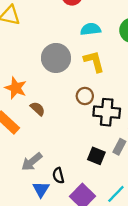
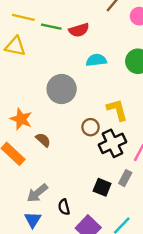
yellow L-shape: (94, 61) -> (117, 110), moved
black cross: (107, 112) -> (112, 143), turned -30
blue triangle: (41, 189) -> (33, 220), moved

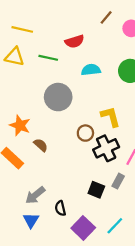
green line: (51, 27) -> (48, 58), moved

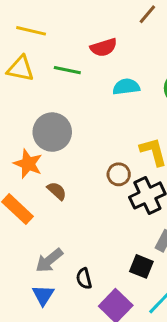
gray circle: (58, 97) -> (52, 132), moved
black square: (96, 190) -> (141, 266), moved

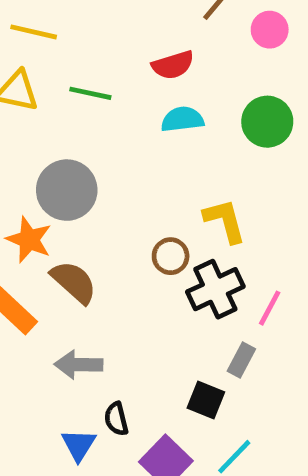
red semicircle: (104, 47) -> (173, 65), moved
brown semicircle: (57, 191) -> (74, 282), size x1.5
gray arrow: (49, 260) -> (79, 365), moved, turned 40
blue triangle: (43, 295) -> (79, 445), moved

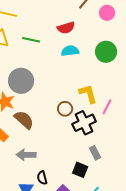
pink line: (270, 308) -> (107, 107), moved
gray rectangle: (241, 360) -> (95, 153), turned -56

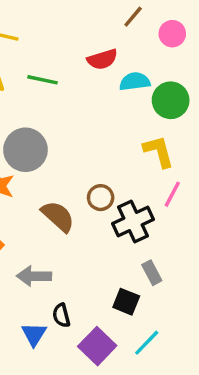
cyan semicircle: (70, 51) -> (135, 81), moved
yellow L-shape: (88, 94) -> (159, 151), moved
brown semicircle: (24, 120) -> (58, 216), moved

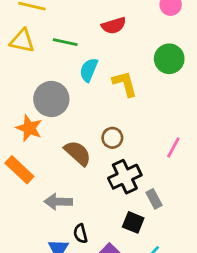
cyan semicircle: (135, 81) -> (89, 70), moved, turned -60
yellow L-shape: (159, 151) -> (125, 84), moved
pink line: (172, 194) -> (173, 148), moved
black cross: (133, 221) -> (125, 177), moved

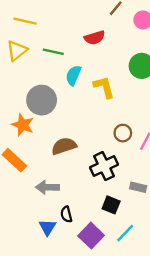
yellow triangle: (22, 41) -> (17, 51), turned -50
brown circle: (112, 138) -> (123, 133), moved
brown semicircle: (78, 153) -> (64, 146), turned -60
gray rectangle: (154, 199) -> (138, 187), moved, turned -49

